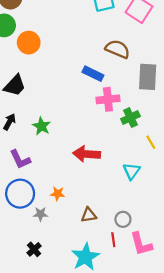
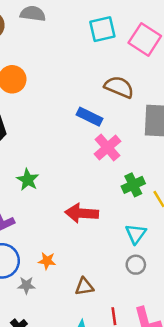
pink cross: (108, 99) -> (107, 148), turned -35
green cross: (130, 118) -> (133, 185), moved
gray circle: (123, 219) -> (136, 265), moved

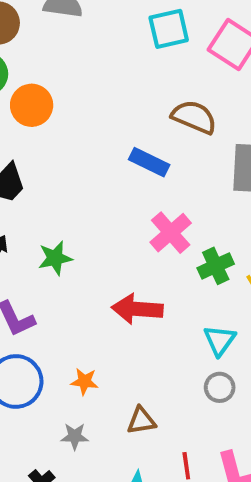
pink cross: (107, 148) -> (171, 233), moved
green star: (28, 180) -> (55, 258), turned 30
gray star: (26, 285) -> (75, 436), moved

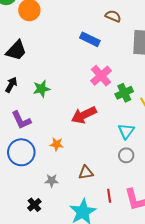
brown semicircle: (194, 117) -> (113, 16), size x0.7
red arrow: (137, 309) -> (84, 115), turned -30
orange star: (84, 381) -> (57, 144), moved

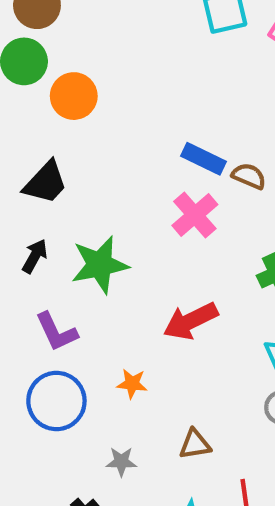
brown semicircle: (113, 16) -> (249, 176), moved
pink cross: (101, 76) -> (195, 215), moved
green star: (41, 89) -> (100, 265), size x1.5

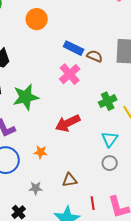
orange circle: (74, 96) -> (37, 19), moved

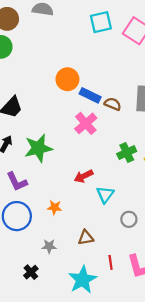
orange circle: (37, 19) -> (67, 79), moved
red arrow: (68, 123) -> (84, 176), size x0.7
cyan triangle: (110, 139) -> (105, 195), moved

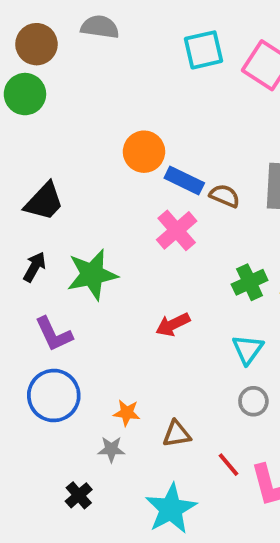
cyan triangle: (105, 195) -> (248, 349), moved
orange star: (55, 207) -> (127, 413), moved
red line: (111, 262) -> (228, 465), moved, turned -32

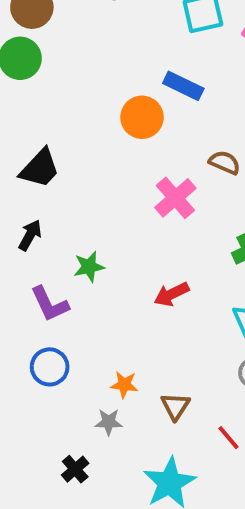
blue rectangle: (184, 180) -> (183, 86), moved
green star: (92, 275) -> (89, 267), moved, size x0.6
blue circle: (54, 396) -> (50, 367), size x0.7
brown triangle: (177, 434) -> (175, 406), turned -48

